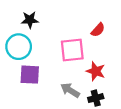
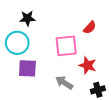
black cross: (96, 98) -> (98, 90), moved

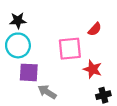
black star: (27, 18) -> (18, 21), moved
gray arrow: (64, 83) -> (47, 92), moved

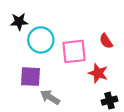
red semicircle: (95, 29) -> (106, 41), moved, turned 104
cyan circle: (18, 45) -> (41, 40), moved

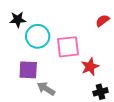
red semicircle: (106, 41) -> (103, 21), moved, turned 88
red star: (98, 73) -> (90, 67), turned 30

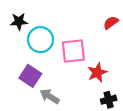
purple square: (28, 70) -> (30, 76), turned 30

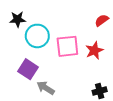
red star: (97, 72) -> (94, 50), moved

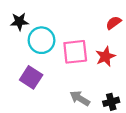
gray arrow: (46, 88) -> (80, 98), moved

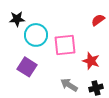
red star: (105, 56) -> (91, 61), moved, turned -30

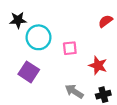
pink square: (65, 45) -> (70, 48), size x0.6

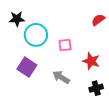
gray arrow: (74, 91) -> (61, 77), moved

